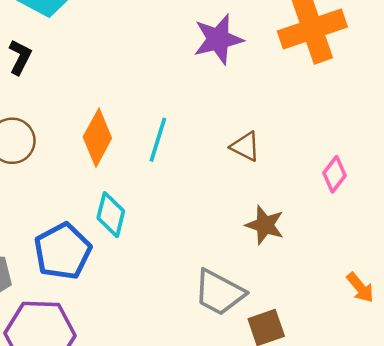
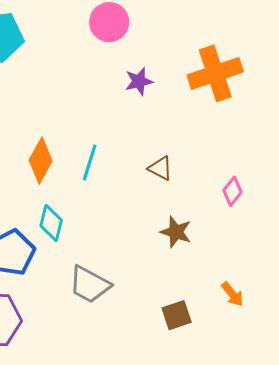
purple star: (218, 39) -> (139, 81), size x0.7
orange arrow: (360, 288) -> (232, 294), moved
gray trapezoid: (219, 292) -> (90, 285), moved

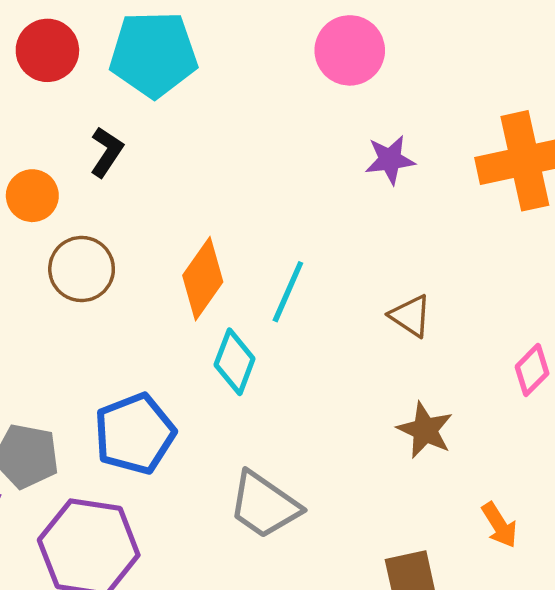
cyan diamond: (51, 223) -> (235, 362), moved
orange arrow: (232, 294) -> (499, 525), moved

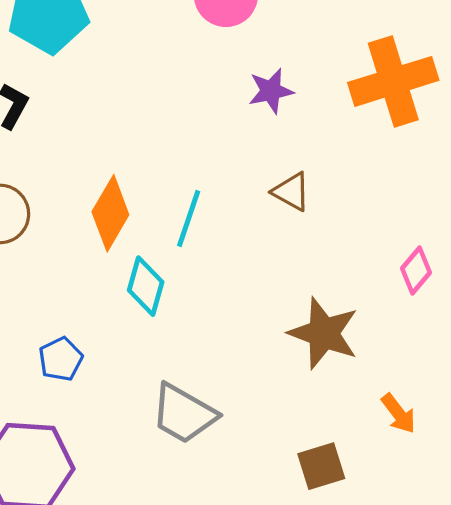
brown triangle: (410, 316) -> (291, 192), moved
brown star: (425, 430) -> (324, 333), size x1.4
blue pentagon: (135, 434) -> (61, 359), size x0.6

